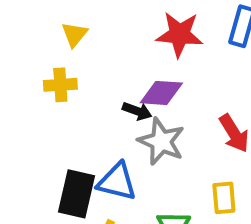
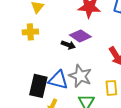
purple diamond: (161, 93) -> (80, 36), turned 30
gray star: (161, 141) -> (80, 76), moved

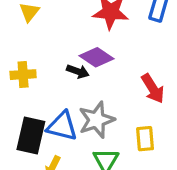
yellow cross: (30, 32) -> (23, 75), moved
gray star: (80, 76) -> (97, 120), turned 30

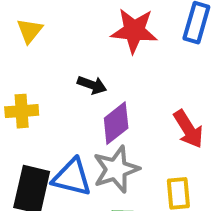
purple diamond: (97, 57) -> (116, 123), moved, turned -72
black arrow: (78, 71) -> (92, 85), moved

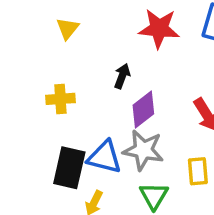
black arrow: (92, 85) -> (122, 76), turned -90
gray star: (116, 169) -> (143, 150), turned 30

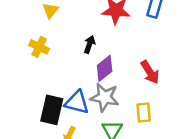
yellow cross: (60, 99) -> (39, 47), moved, turned 30

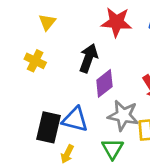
black arrow: (89, 44) -> (88, 58), size x1.5
gray star: (105, 97) -> (123, 115), moved

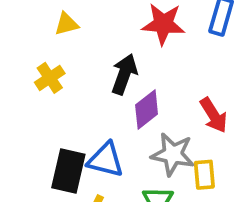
yellow triangle: (47, 22) -> (67, 24), turned 36
yellow cross: (35, 61) -> (50, 78), turned 30

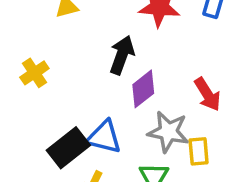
yellow cross: (50, 78) -> (34, 73), moved
black rectangle: (68, 171) -> (68, 148), turned 39

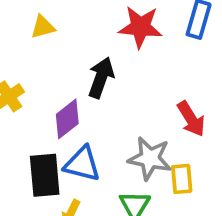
purple diamond: (143, 89) -> (67, 119), moved
black rectangle: (68, 148) -> (45, 175), turned -57

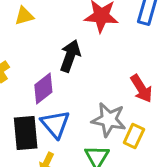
blue triangle: (82, 164) -> (55, 124), turned 36
yellow rectangle: (182, 179) -> (134, 136), turned 30

